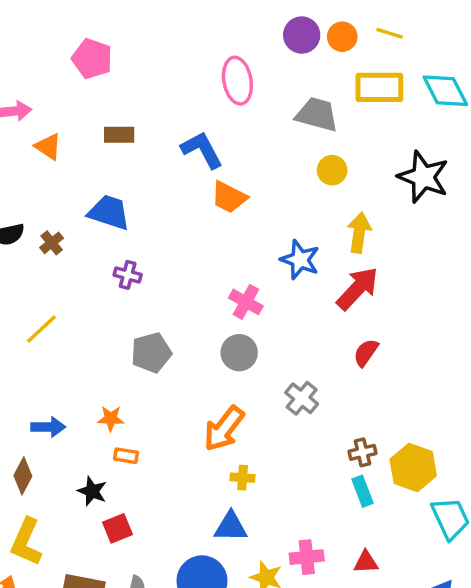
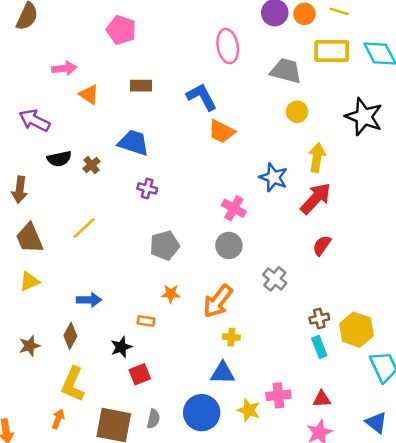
orange star: (111, 419) -> (171, 294), moved
black star: (92, 491) -> (121, 347), turned 30

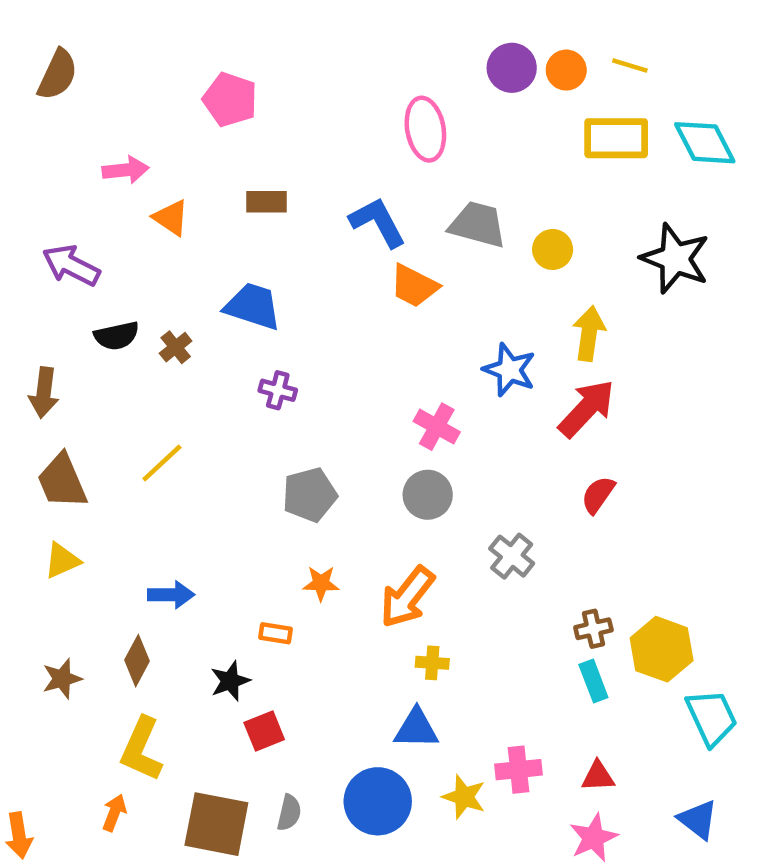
gray trapezoid: (286, 71) -> (478, 224), moved

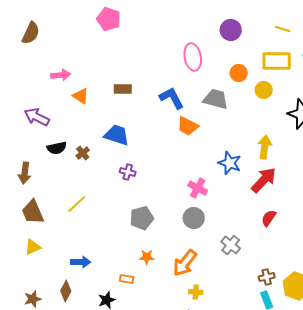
orange circle: (566, 70) -> (239, 73), moved
pink pentagon: (230, 100) -> (109, 19), moved
yellow circle: (553, 249) -> (264, 90), moved

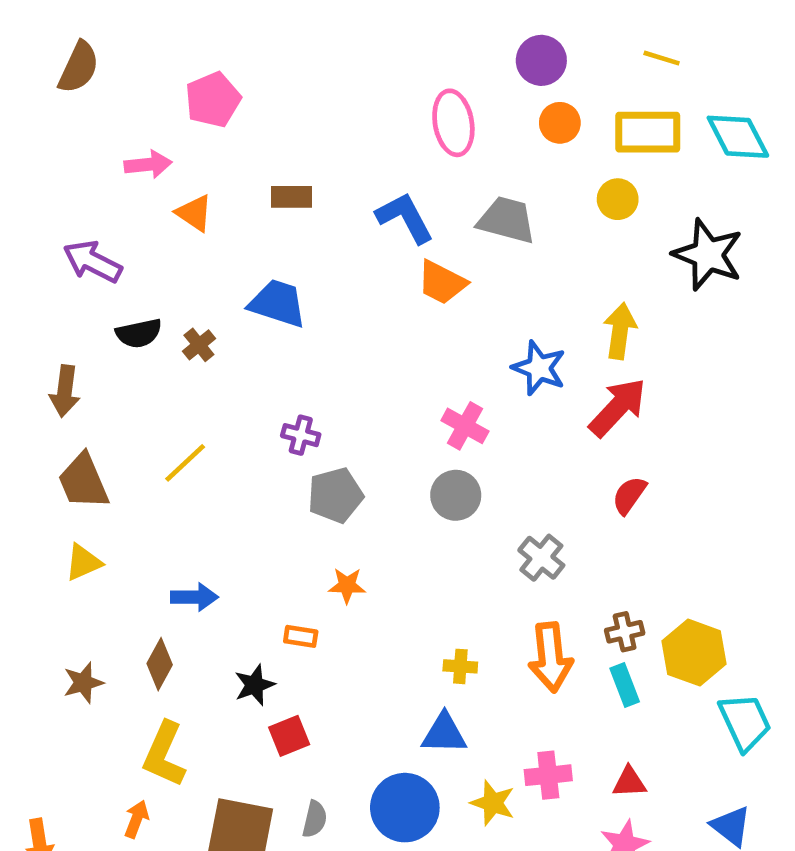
pink pentagon: (109, 19) -> (213, 100), moved, turned 30
orange circle: (239, 73) -> (560, 123), moved
purple cross: (128, 172) -> (301, 435), moved
orange arrow: (185, 263) -> (551, 657), moved, turned -44

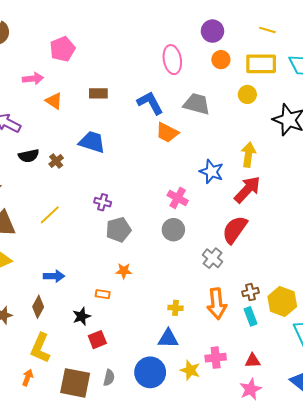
red semicircle: (629, 495) -> (235, 230), moved, size x1.6

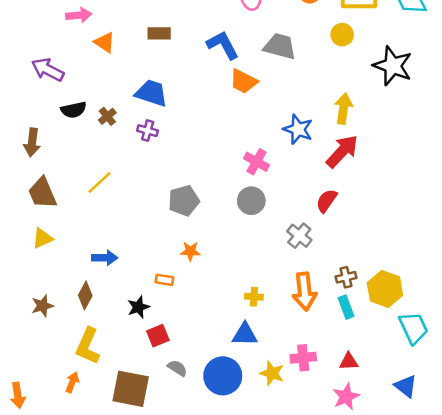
purple cross: (103, 202) -> (148, 131), moved
red semicircle: (235, 230) -> (327, 201), size x0.7
gray semicircle: (109, 378) -> (177, 368), moved, turned -70

